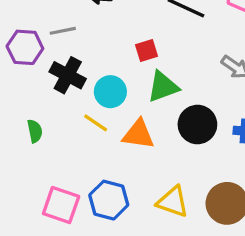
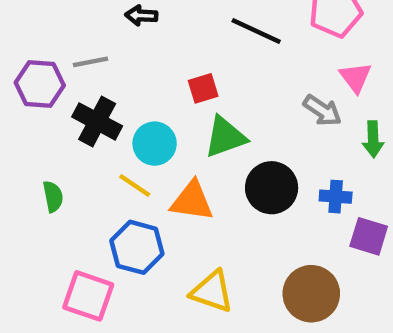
blue hexagon: (109, 200) -> (137, 247), moved
yellow triangle: (173, 202) -> (212, 291), moved

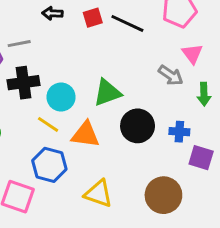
red square: (203, 88) -> (93, 18), moved
black cross: (97, 121) -> (23, 83), turned -36

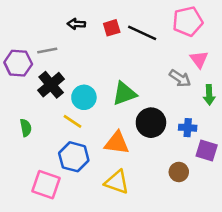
black cross: (23, 83) -> (51, 85), turned -32
orange triangle: (86, 135) -> (117, 143), moved
brown circle: (163, 195) -> (179, 172), moved, size x0.6

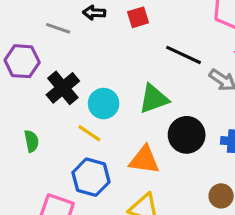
black line: (142, 33) -> (183, 55), moved
gray line: (47, 51) -> (58, 28), moved, turned 30

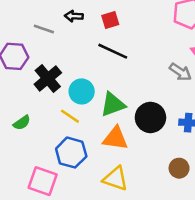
black line: (183, 55) -> (113, 51), moved
green triangle: (154, 99) -> (113, 104), moved
green semicircle: (31, 141) -> (22, 123), turned 66

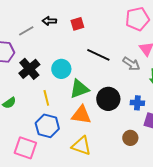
gray line: (44, 29) -> (26, 31), turned -49
black line: (113, 51) -> (98, 55), moved
cyan circle: (82, 91) -> (61, 69), moved
yellow line: (70, 116) -> (46, 98), turned 42

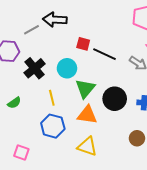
black arrow: (49, 21) -> (55, 20), size x1.6
red square: (77, 24) -> (83, 44), moved, turned 32
green triangle: (79, 89) -> (85, 89), turned -30
pink square: (25, 148) -> (21, 152), moved, size x0.7

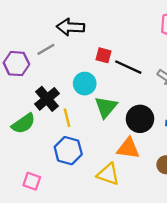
gray line: (31, 30) -> (46, 49), moved
black cross: (35, 68) -> (47, 99), moved
green semicircle: (14, 103) -> (24, 124), size x1.5
orange triangle: (87, 115) -> (128, 148), moved

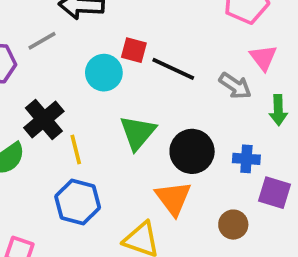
cyan circle: (85, 84) -> (104, 73), moved
orange triangle: (128, 148) -> (173, 198), turned 45

